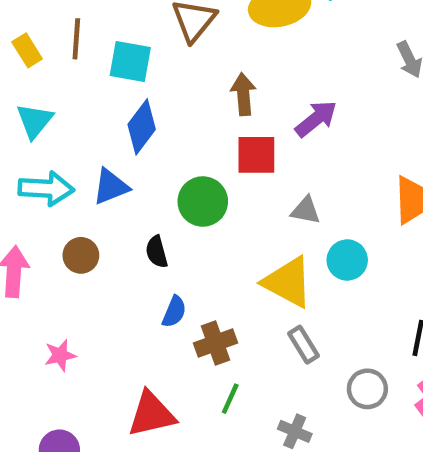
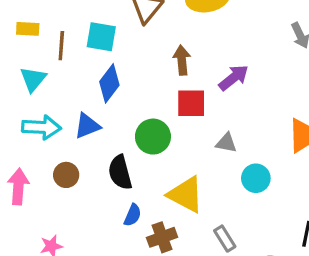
brown line: (76, 39) -> (61, 46), moved
yellow rectangle: (27, 50) -> (28, 29), turned -55
black semicircle: (157, 252) -> (120, 172), size x1.5
yellow triangle: (288, 282) -> (186, 195), moved

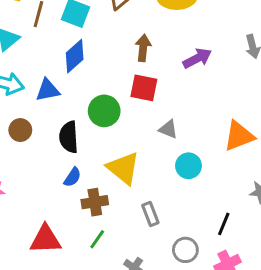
purple arrow: (234, 78) -> (197, 58), moved

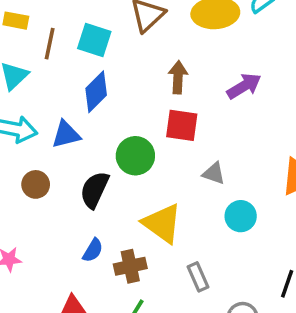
black semicircle: (69, 137) -> (94, 190), turned 32
blue semicircle: (72, 177) -> (93, 250), moved

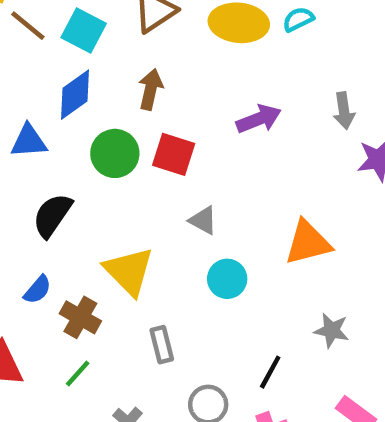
brown line: (50, 44) -> (28, 26), turned -72
brown arrow: (178, 77) -> (151, 89), moved
green circle: (135, 156) -> (115, 153), moved
brown cross: (130, 266) -> (80, 317), turned 32

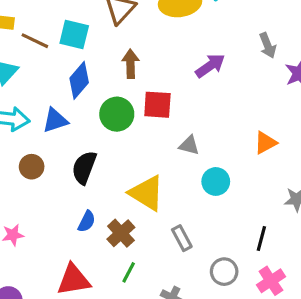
orange triangle: (308, 243) -> (265, 143), size x0.7
brown cross: (80, 317) -> (121, 233), turned 32

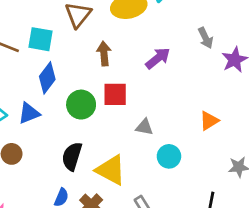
brown arrow: (130, 64) -> (104, 54), moved
black semicircle: (84, 168) -> (72, 156), moved

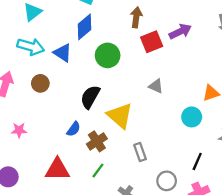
red square: (115, 94) -> (152, 42), moved, turned -35
blue triangle: (29, 113) -> (63, 53), turned 42
cyan circle: (169, 156) -> (192, 117), moved

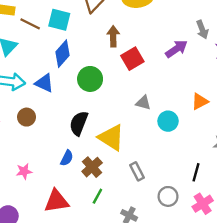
purple arrow: (180, 31) -> (176, 49), moved
cyan circle: (192, 117) -> (168, 121), moved
pink star: (19, 130) -> (24, 171), moved

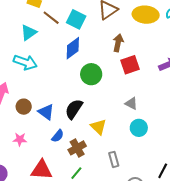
blue triangle: (44, 83) -> (46, 112), moved
brown circle: (27, 117) -> (24, 107), moved
cyan circle: (168, 121) -> (139, 128), moved
yellow triangle: (111, 138) -> (98, 127), size x0.7

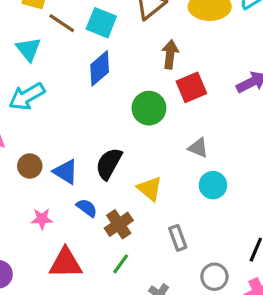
cyan triangle: (29, 33) -> (28, 49), turned -30
cyan arrow: (25, 62) -> (27, 96), turned 135
green circle: (91, 74) -> (149, 108), moved
blue semicircle: (58, 136) -> (87, 208), turned -88
pink star: (20, 139) -> (42, 219), moved

